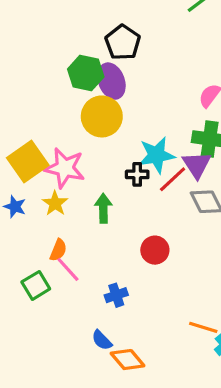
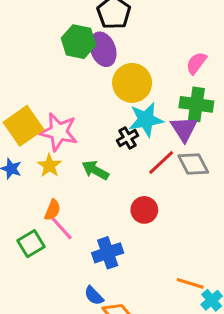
yellow circle: (102, 116) -> (132, 83), moved
black cross: (137, 174) -> (127, 138), turned -30
red line: (173, 179) -> (161, 163), moved
green arrow: (103, 208) -> (95, 170), turned -60
blue cross: (116, 295) -> (108, 253), size x1.4

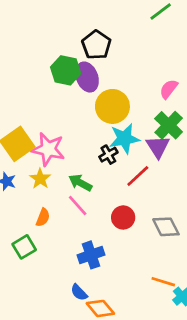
green cross: (196, 104) -> (169, 125), turned 36
gray diamond: (193, 164) -> (166, 227), moved
pink line: (62, 228) -> (78, 205), moved

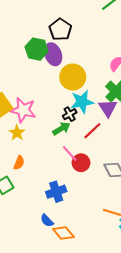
green arrow: (80, 183) -> (61, 129), moved, turned 120
pink line: (78, 205) -> (70, 153), moved

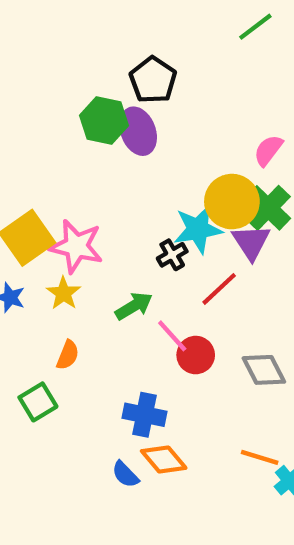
yellow circle: (73, 77) -> (232, 202), moved
green arrow: (61, 129) -> (134, 306), moved
blue cross: (56, 192) -> (145, 415), turned 30
orange diamond: (63, 233) -> (164, 459), moved

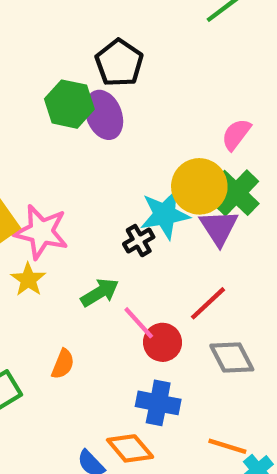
red line: (219, 289) -> (208, 303), moved
orange semicircle: (68, 355) -> (63, 364), moved
blue cross: (145, 415) -> (158, 403), moved

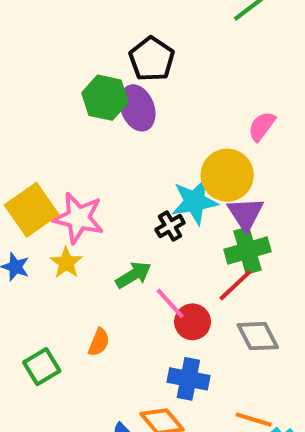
green cross: (236, 193) -> (248, 251), moved, turned 30

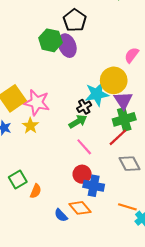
green arrow: (133, 275) -> (78, 121), moved
red circle: (193, 322) -> (82, 174), moved
orange semicircle: (99, 342) -> (36, 191), moved

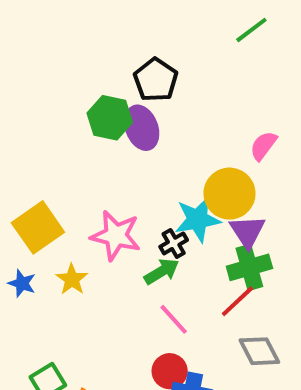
pink star: (37, 103) -> (116, 235), moved

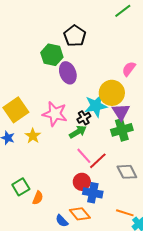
purple ellipse: (142, 128) -> (68, 73), moved
red line: (237, 301) -> (98, 161), moved

